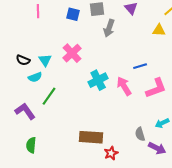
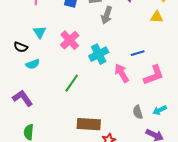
cyan triangle: (45, 60) -> (40, 32), moved
cyan cross: (98, 80) -> (99, 54), moved
green line: (49, 96) -> (72, 83), moved
gray semicircle: (140, 134) -> (138, 112), moved

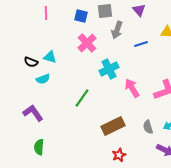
cyan triangle: (40, 32) -> (50, 57), moved, turned -40
pink cross: (70, 40) -> (87, 43), moved
blue line: (138, 53) -> (141, 44), moved
brown rectangle: (89, 124) -> (113, 126), moved, turned -30

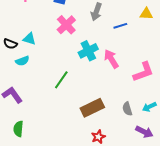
pink arrow: (132, 88) -> (111, 59), moved

